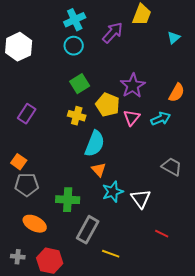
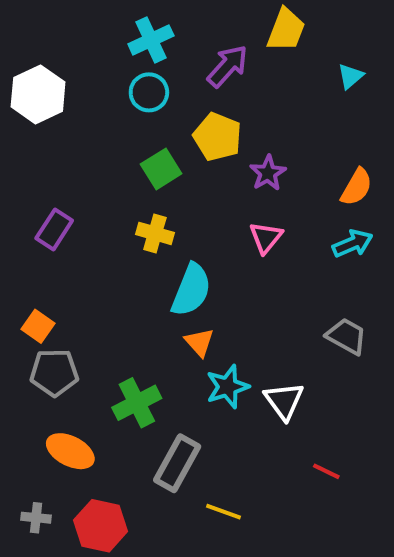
purple star: (133, 86) -> (268, 173), size x0.7
yellow pentagon: (108, 105) -> (217, 137), moved
cyan arrow: (161, 119) -> (353, 244), moved
green cross: (68, 200) -> (137, 403), turned -30

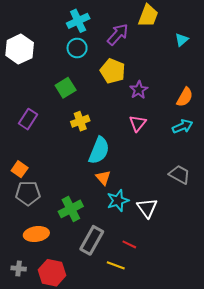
green square: (161, 169) -> (66, 88), moved
yellow cross: (155, 233) -> (80, 121), turned -36
orange ellipse: (70, 451) -> (36, 234), turned -35
red line: (326, 471) -> (129, 244), moved

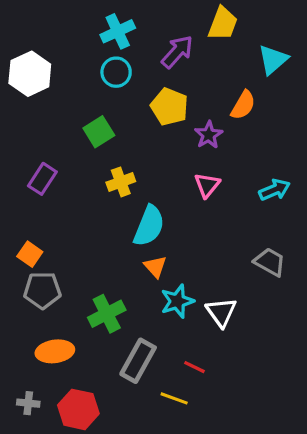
cyan triangle: (182, 40) -> (273, 60), size x1.5
orange semicircle: (185, 97) -> (243, 105), moved

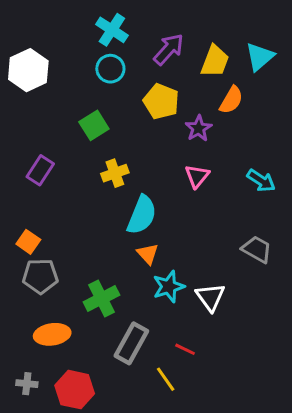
yellow trapezoid: (223, 24) -> (215, 61), moved
cyan cross: (118, 31) -> (112, 30), turned -32
cyan arrow: (275, 190) -> (261, 181), turned 56
yellow line: (174, 398) -> (166, 379), turned 35

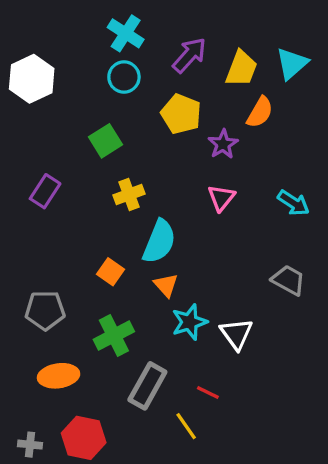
orange square: (28, 242) -> (111, 272), moved
gray cross: (27, 384) -> (30, 445), moved

